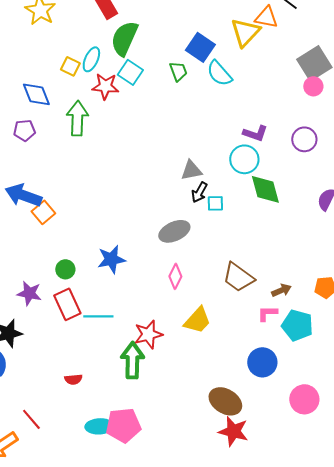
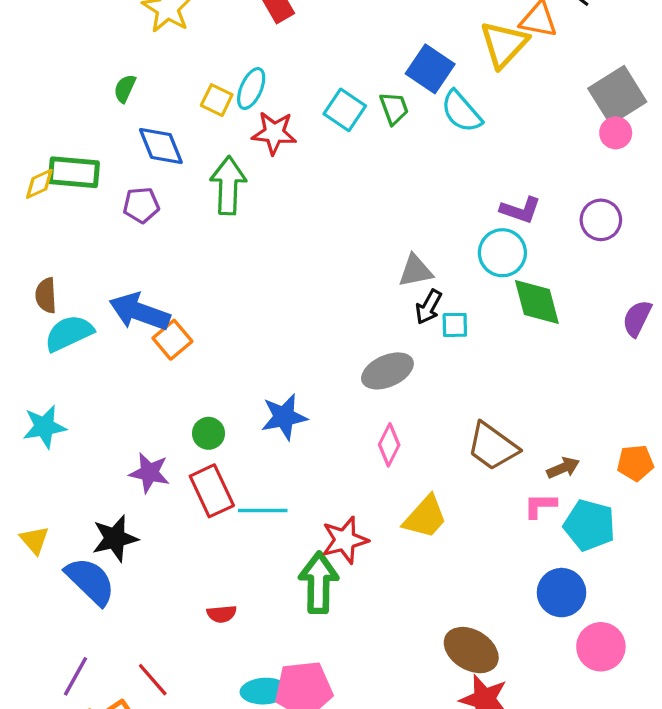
green semicircle: (124, 38) -> (125, 89), moved, size x0.5
cyan square: (130, 72) -> (345, 110), moved
blue circle: (262, 362) -> (561, 593), moved

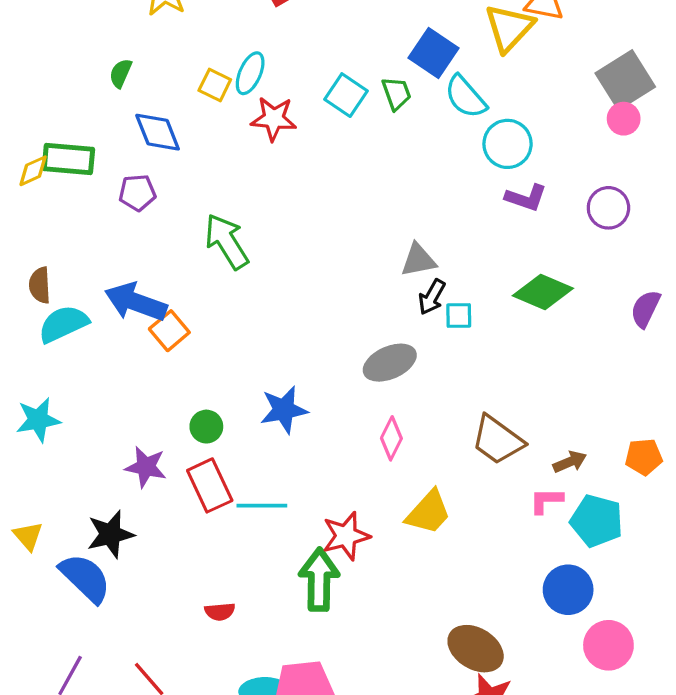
green arrow: (228, 185) -> (227, 241), moved, turned -34
cyan circle: (502, 253) -> (508, 144), moved
green diamond: (537, 302) -> (543, 292), turned -52

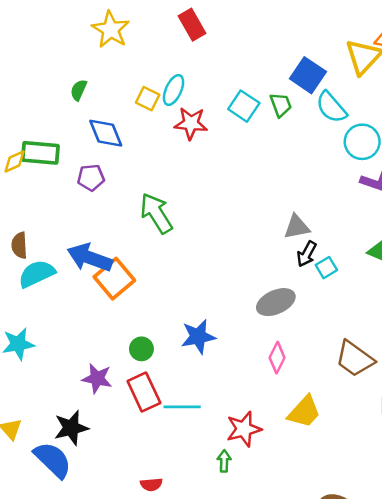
cyan square: (459, 315) -> (326, 268), turned -30
orange square: (169, 331) -> (114, 279), size x1.4
green arrow: (319, 580) -> (224, 461), size x0.5

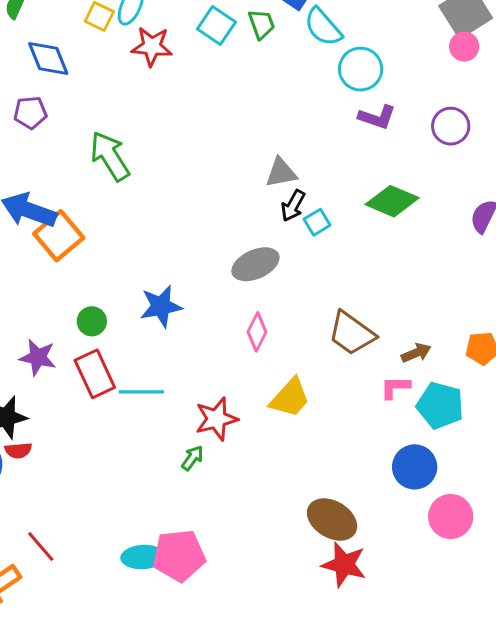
green arrow: (224, 461) -> (192, 458), turned 35
red semicircle: (151, 484) -> (18, 450), moved

